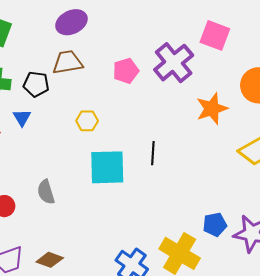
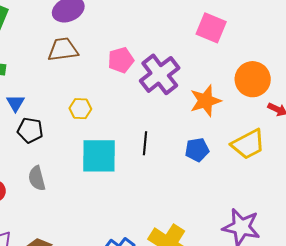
purple cross: (174, 63) -> (160, 74), moved
black pentagon: (36, 84) -> (30, 130), moved
blue pentagon: (215, 225) -> (197, 150), moved

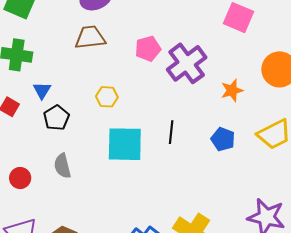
orange star: (205, 101) -> (232, 90), size x0.7
black pentagon: (30, 130) -> (56, 118), turned 30
blue pentagon: (197, 150) -> (223, 139), turned 30

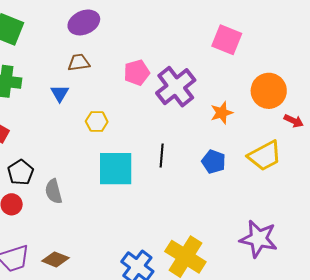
brown trapezoid: (90, 37) -> (79, 62), size x0.7
blue triangle: (42, 90) -> (60, 93), moved
black pentagon: (56, 118) -> (21, 172), moved

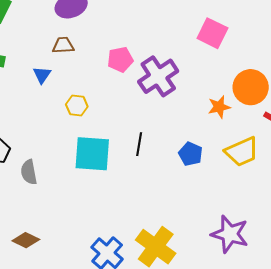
orange star: (222, 113) -> (219, 107), moved

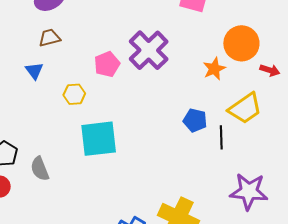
pink pentagon: (120, 60) -> (107, 64), moved
black line: (139, 144) -> (221, 137), moved

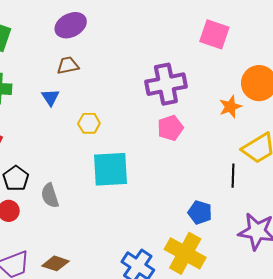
purple cross: (149, 50) -> (166, 84), turned 30
pink pentagon: (107, 64) -> (170, 128), moved
blue pentagon: (195, 120) -> (200, 212), moved

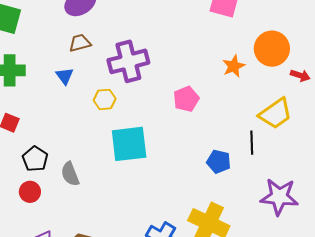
purple cross: (166, 84) -> (128, 61), moved
orange star: (230, 107) -> (234, 66), moved
blue pentagon: (200, 212) -> (219, 162), moved

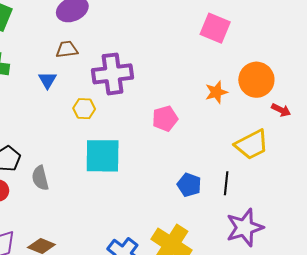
black line: (252, 143) -> (226, 183), moved
purple star: (279, 197) -> (245, 228), turned -30

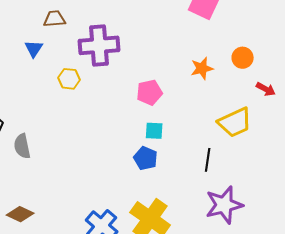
orange circle: (256, 80) -> (243, 58), size x0.6
cyan square: (103, 156) -> (154, 131), moved, size x0.5
blue pentagon: (189, 185) -> (146, 158), moved

